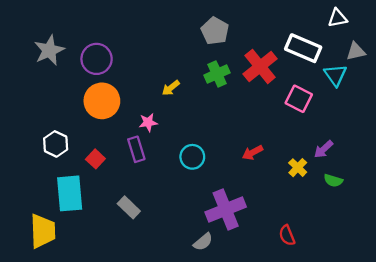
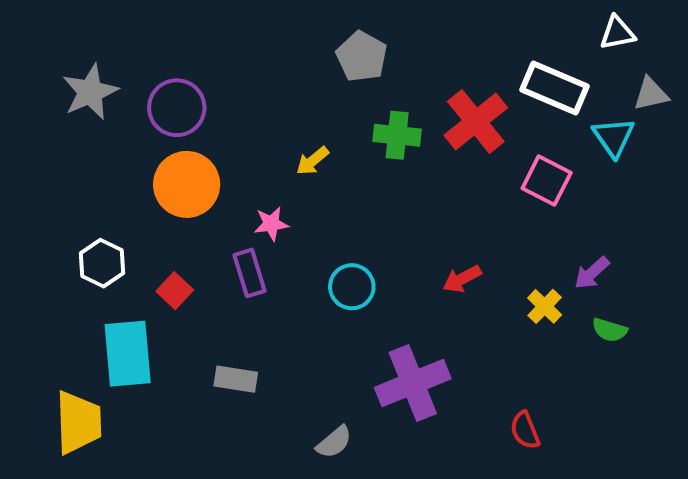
gray pentagon: (215, 31) -> (362, 57), moved
green cross: (217, 74) -> (397, 135), turned 30
gray rectangle: (129, 207) -> (236, 379), turned -35
gray semicircle: (203, 242) -> (334, 442), moved

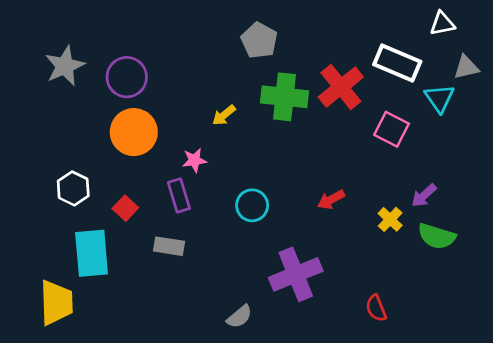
green cross: (397, 135) -> (285, 97), size x1.4
green semicircle: (610, 330) -> (437, 236), size x1.5
gray rectangle: (236, 379) -> (169, 246), moved

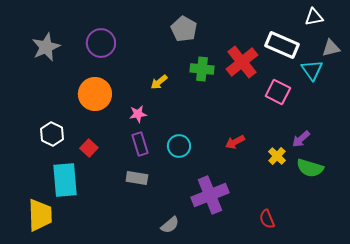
purple circle: (127, 77) -> (101, 43), moved
green cross: (285, 97) -> (202, 69), size x0.7
purple rectangle: (179, 195) -> (140, 144), moved
gray rectangle: (169, 246) -> (137, 178), moved

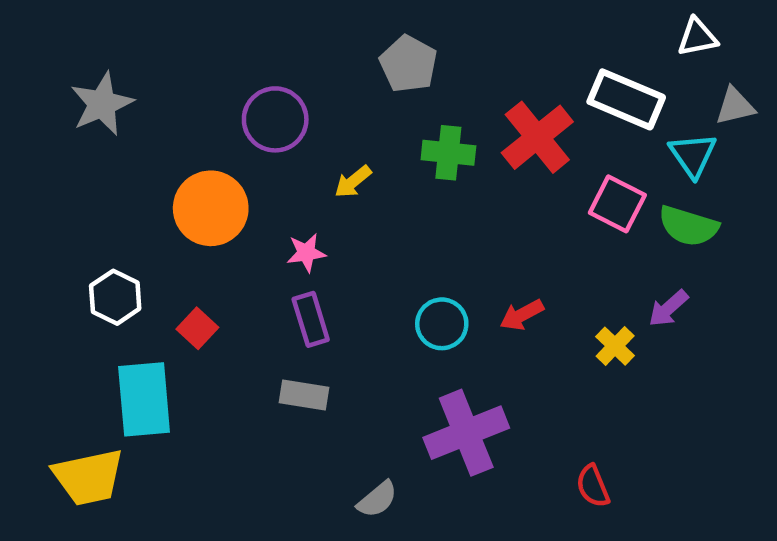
purple circle: (101, 43) -> (275, 119), moved
cyan circle: (179, 146) -> (442, 324), moved
green semicircle: (310, 168) -> (688, 226), moved
yellow trapezoid: (40, 215) -> (89, 477), turned 80

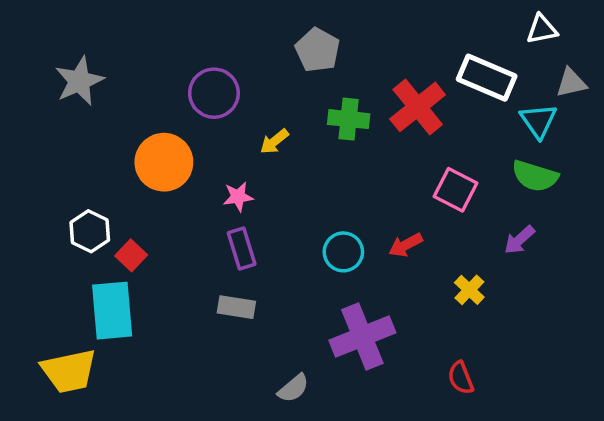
pink square: (617, 204) -> (456, 190), moved
red square: (197, 328) -> (131, 255), moved
yellow cross: (615, 346) -> (469, 290), moved

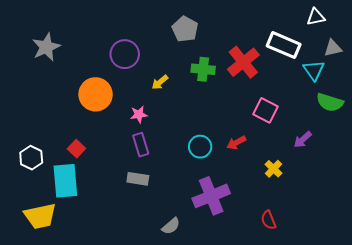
green semicircle: (535, 176) -> (330, 102), moved
white hexagon: (90, 231) -> (31, 158), moved

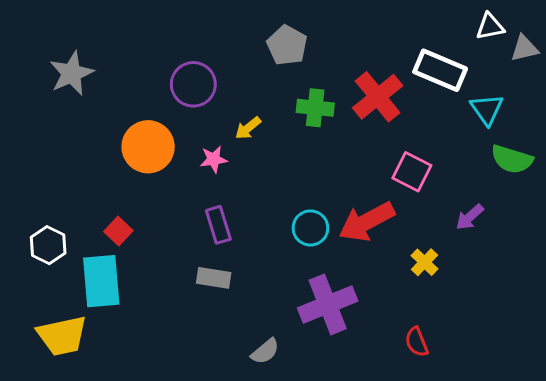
gray triangle: (333, 48) -> (524, 48), moved
pink star: (139, 114) -> (214, 159), moved
red arrow: (236, 143) -> (367, 222), size x1.8

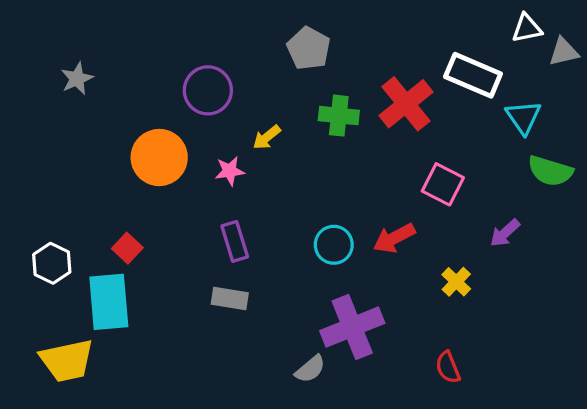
gray star: (72, 73) -> (77, 79), size x0.7
red arrow: (367, 222) -> (394, 238), size x0.7
gray semicircle: (265, 351) -> (310, 369), moved

